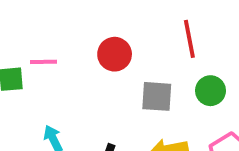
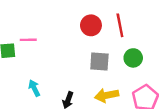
red circle: (115, 54) -> (91, 25), moved

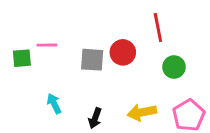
red circle: (91, 25) -> (123, 52), moved
gray square: (99, 62) -> (92, 60), moved

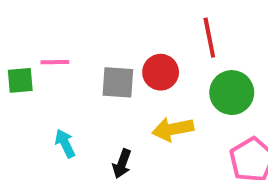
green circle: (174, 67) -> (232, 93), size x1.4
yellow arrow: (142, 112) -> (173, 129), moved

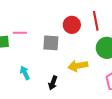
red circle: (161, 72) -> (72, 25), moved

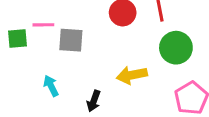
gray square: (51, 43) -> (71, 40), moved

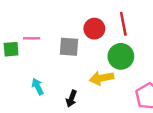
gray square: (71, 40) -> (69, 47), moved
green circle: (176, 48) -> (121, 56), moved

